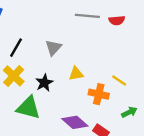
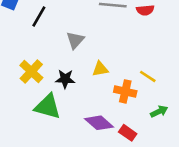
black line: (16, 48) -> (39, 16), moved
black star: (44, 83) -> (65, 79), turned 30

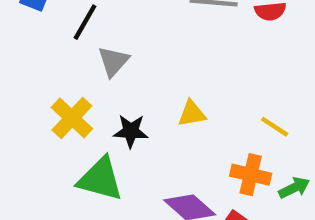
gray triangle: (75, 40) -> (113, 61), moved
orange cross: (125, 91) -> (251, 175), moved

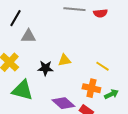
gray triangle: (113, 61) -> (28, 36), turned 49
black star: (131, 131) -> (45, 68), moved

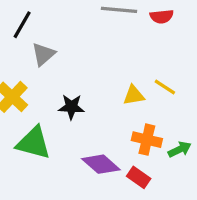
gray triangle: (28, 36) -> (43, 54), turned -42
yellow triangle: (64, 60) -> (134, 95), moved
yellow line: (102, 66) -> (165, 87), moved

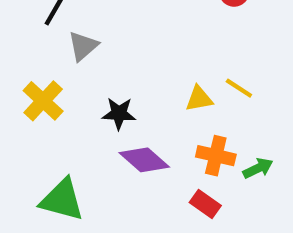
green triangle: (34, 143) -> (62, 200), moved
purple diamond: (101, 164) -> (144, 160), moved

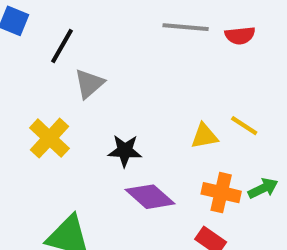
green arrow: (258, 168) -> (263, 188), moved

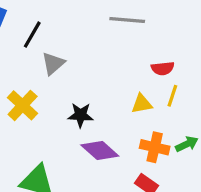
red semicircle: (240, 36) -> (163, 68), moved
yellow line: (244, 126) -> (172, 96), turned 75

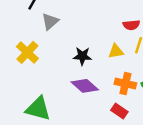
black star: (81, 115) -> (82, 56), moved

